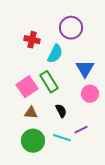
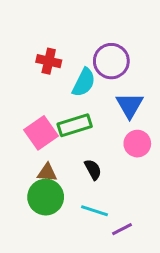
purple circle: (71, 28) -> (111, 61), moved
green rectangle: (49, 82) -> (75, 125), turned -75
purple line: (81, 130) -> (122, 229), moved
green circle: (33, 141) -> (46, 197), moved

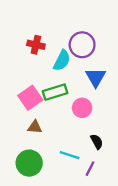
pink circle: (137, 144) -> (82, 108), moved
black semicircle: (93, 170) -> (97, 142), moved
green circle: (46, 197) -> (29, 163), moved
purple line: (122, 229) -> (90, 169), turned -35

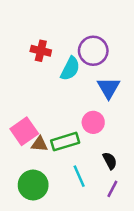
green rectangle: (55, 92) -> (65, 142), moved
pink square: (30, 98) -> (24, 131), moved
cyan line: (70, 155) -> (79, 176), turned 48
purple line: (90, 169) -> (112, 189), moved

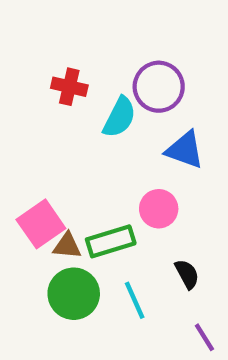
blue triangle: (109, 88) -> (185, 150), turned -40
green circle: (33, 185) -> (74, 294), moved
purple line: (112, 189) -> (204, 337), moved, turned -60

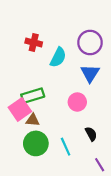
purple circle: (159, 87) -> (90, 42), moved
blue triangle: (185, 150) -> (90, 73), turned 42
green rectangle: (111, 241) -> (33, 96), moved

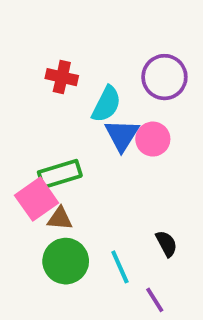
blue triangle: (90, 73) -> (122, 135), moved
pink circle: (77, 102) -> (153, 139), moved
purple line: (100, 165) -> (155, 300), moved

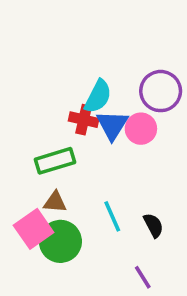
red cross: (62, 77) -> (84, 120), moved
purple circle: (164, 77) -> (161, 91), moved
pink square: (37, 199) -> (34, 229), moved
cyan line: (120, 267) -> (112, 216), moved

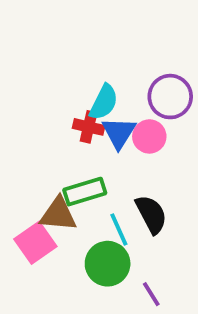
green rectangle: (55, 161) -> (85, 192), moved
brown triangle: (55, 202) -> (58, 214), size x1.5
black semicircle: (153, 225) -> (151, 214), moved, size x1.5
green circle: (60, 241) -> (108, 264), moved

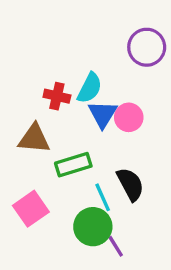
purple circle: (170, 97) -> (147, 47), moved
red cross: (89, 127) -> (57, 96), moved
brown triangle: (58, 214) -> (34, 139), moved
purple line: (151, 294) -> (116, 246), moved

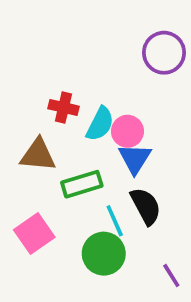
cyan semicircle: (90, 88) -> (100, 124), moved
blue triangle: (103, 114) -> (135, 159), moved
pink circle: (129, 117) -> (127, 131), moved
purple line: (116, 246) -> (171, 276), moved

